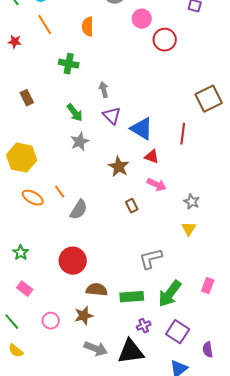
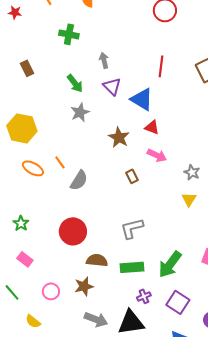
red line: (183, 134) -> (161, 66), moved
gray L-shape: (151, 259) -> (132, 228), moved
yellow semicircle: (16, 351) -> (33, 321), moved

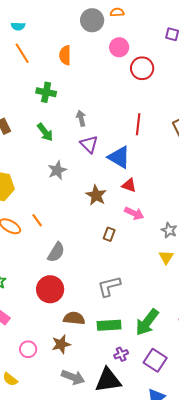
green arrow: (75, 83) -> (45, 132), moved
brown rectangle: (132, 176) -> (109, 234), turned 48
gray semicircle: (79, 180) -> (56, 252), moved

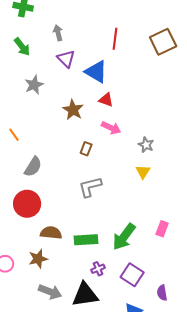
gray L-shape: (109, 286) -> (90, 187), moved

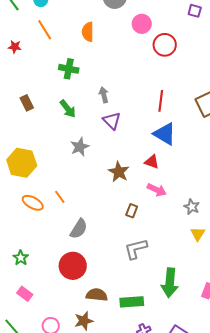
blue triangle: (96, 72) -> (165, 134), moved
yellow triangle: (143, 172) -> (198, 234), moved
green arrow: (124, 237) -> (170, 283), moved, turned -32

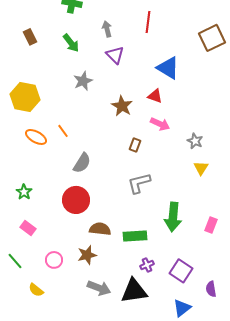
red line: (161, 101) -> (148, 22), moved

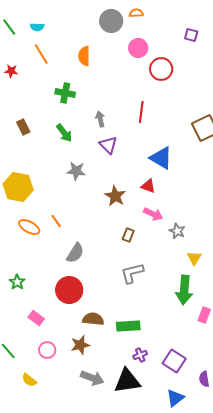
gray star: (83, 81) -> (76, 171), turned 30
gray star: (195, 141) -> (177, 231), moved
green arrow: (173, 217) -> (184, 290), moved
pink rectangle: (28, 228) -> (36, 318), moved

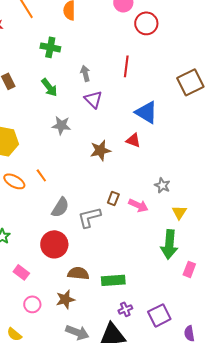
brown star: (115, 196) -> (100, 150), turned 30
pink arrow: (153, 214) -> (138, 205), moved
brown rectangle: (128, 235) -> (113, 198), moved
gray L-shape: (132, 273) -> (89, 217), moved
purple square: (174, 361) -> (159, 315), turned 30

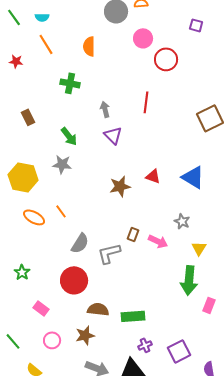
green arrow: (49, 87) -> (69, 136), moved
blue triangle: (146, 112) -> (193, 177), moved
gray star: (61, 125) -> (62, 164), moved

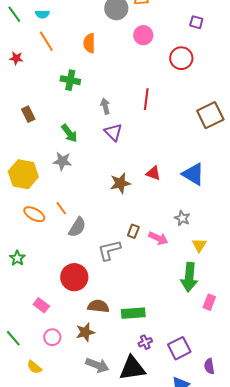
red circle: (166, 59) -> (181, 58), moved
gray semicircle: (80, 243) -> (77, 227), moved
green star: (22, 272) -> (17, 258), moved

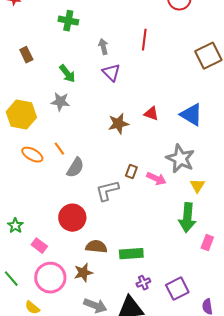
gray star: (182, 218) -> (180, 159), size x1.8
green star: (17, 258) -> (15, 226), moved
pink circle: (52, 337) -> (50, 278), size x1.8

